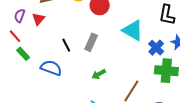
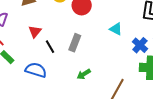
red triangle: (38, 19) -> (35, 32), moved
cyan triangle: (133, 30) -> (116, 29), size x0.6

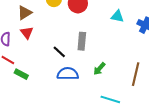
red triangle: (35, 32) -> (27, 33), moved
blue semicircle: (36, 70) -> (68, 74), moved

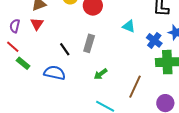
blue semicircle: (68, 74) -> (55, 73), moved

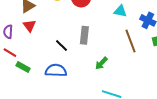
brown line: (135, 87) -> (131, 41), moved, turned -35

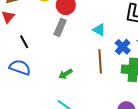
gray rectangle: (84, 35) -> (60, 27), moved
black line: (61, 46) -> (24, 42), moved

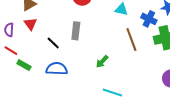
gray rectangle: (60, 27) -> (76, 31), moved

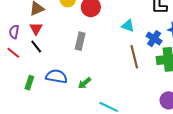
black line: (53, 43) -> (36, 47), moved
green arrow: (102, 62) -> (84, 83), moved
green rectangle: (24, 65) -> (29, 83), moved, turned 72

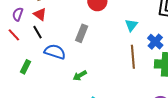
cyan triangle: (128, 26) -> (131, 25), turned 40
red triangle: (36, 29) -> (40, 14), turned -32
blue semicircle: (56, 76) -> (55, 52), moved

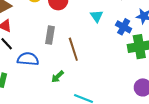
brown line: (133, 57) -> (73, 49), moved

